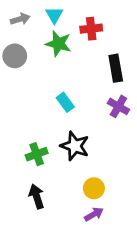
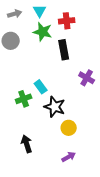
black rectangle: (116, 68) -> (64, 50), moved
cyan rectangle: (65, 102) -> (41, 87), moved
green cross: (37, 154) -> (24, 99), moved
yellow circle: (94, 188) -> (69, 128), moved

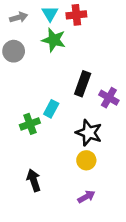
red cross: (67, 21) -> (76, 15), moved
black rectangle: (64, 50) -> (83, 84), moved, turned 30
cyan rectangle: (41, 87) -> (51, 109), turned 64
black star: (55, 107) -> (89, 133), moved

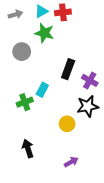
cyan triangle: (50, 14) -> (41, 11), turned 32
gray circle: (14, 51) -> (22, 52), moved
black star: (89, 133) -> (88, 106), moved, turned -30
yellow circle: (86, 160) -> (67, 124), moved

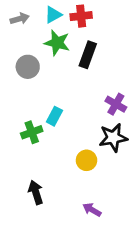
black rectangle: (68, 69) -> (88, 55), moved
purple arrow: (71, 162) -> (92, 210), turned -120

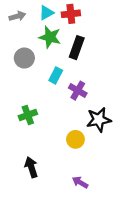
purple cross: (116, 104) -> (78, 91), moved
cyan rectangle: (54, 116) -> (56, 75), moved

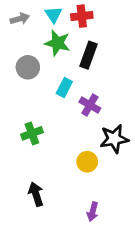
cyan triangle: (46, 13) -> (53, 15), turned -35
purple arrow: (80, 182) -> (93, 212), turned -105

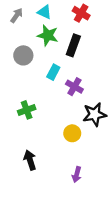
cyan triangle: (53, 15) -> (44, 12), turned -32
red cross: (82, 16) -> (81, 13), moved, turned 36
gray arrow: (20, 19) -> (17, 15), turned -40

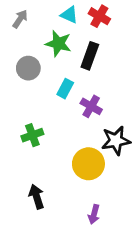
cyan triangle: (44, 12) -> (69, 15), moved
yellow circle: (72, 133) -> (88, 164), size x1.5

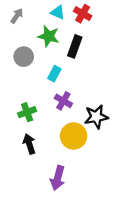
purple cross: (91, 106) -> (63, 101), moved
black arrow: (37, 197) -> (29, 144), moved
purple arrow: (94, 214) -> (58, 178), moved, size x1.5

